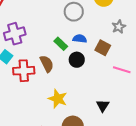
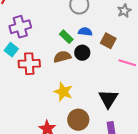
gray star: (119, 27) -> (124, 11), moved
brown semicircle: (47, 64) -> (62, 57), moved, turned -78
black triangle: (103, 106) -> (108, 99), size x1.5

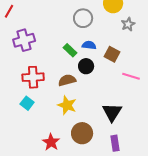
cyan square: (11, 50) -> (27, 103), moved
brown semicircle: (62, 57) -> (67, 80), moved

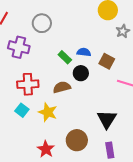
gray circle: (83, 18) -> (42, 23), moved
purple cross: (24, 40) -> (19, 47), turned 30
yellow star: (67, 105) -> (48, 112), moved

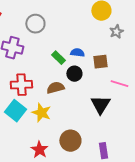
brown square: (107, 61) -> (100, 62), turned -35
cyan square: (22, 110) -> (15, 111), size x1.5
black triangle: (107, 119) -> (100, 105), moved

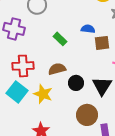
blue semicircle: (77, 53) -> (88, 29), moved
black circle: (74, 74) -> (76, 83), moved
brown circle: (70, 141) -> (87, 115), moved

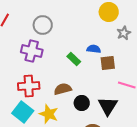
purple cross: (14, 29) -> (32, 51), moved
green rectangle: (60, 39) -> (74, 59), moved

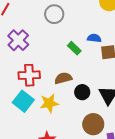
gray circle: (43, 25) -> (54, 14), moved
purple cross: (32, 51) -> (18, 40), moved, turned 30
yellow star: (49, 114) -> (49, 103), turned -30

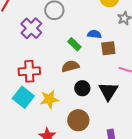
purple cross: (18, 40) -> (31, 28), moved
brown semicircle: (63, 78) -> (70, 66), moved
brown circle: (93, 124) -> (78, 120), moved

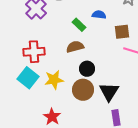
brown square: (108, 48) -> (122, 32), moved
black triangle: (108, 91) -> (109, 92), moved
brown circle: (78, 120) -> (83, 90), moved

